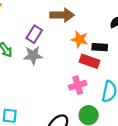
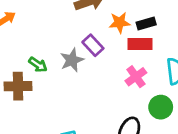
purple rectangle: (34, 34) -> (93, 45), moved, turned -56

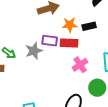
red rectangle: (140, 44) -> (69, 43), moved
purple rectangle: (93, 45) -> (50, 41), turned -42

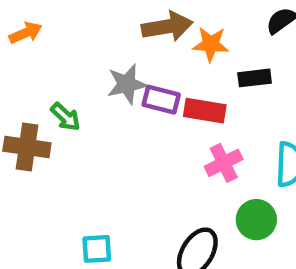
orange star: (70, 25) -> (211, 44), moved
gray star: (34, 51) -> (127, 84), moved

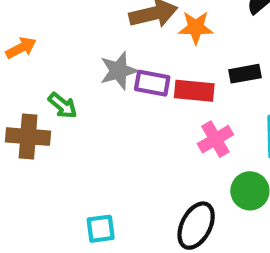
orange arrow: (26, 33) -> (21, 48), moved
black rectangle: (255, 78) -> (245, 74), moved

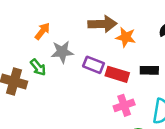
orange arrow: (21, 48) -> (42, 31), moved, turned -36
gray star: (119, 71) -> (62, 52), moved

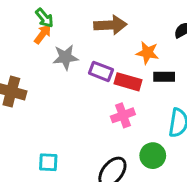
orange star: (126, 37) -> (147, 53), moved
green arrow: (38, 67) -> (44, 18), moved
pink cross: (124, 105) -> (123, 115), moved

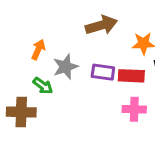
green arrow: (44, 18) -> (43, 86), moved
pink cross: (123, 115) -> (134, 109), turned 35

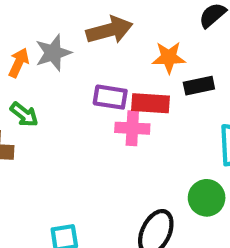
gray star: (65, 67) -> (53, 53), moved
pink cross: (134, 109) -> (132, 128), moved

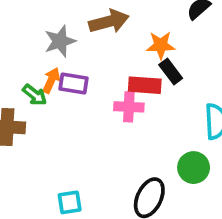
orange arrow: (19, 63) -> (51, 80), moved
black rectangle: (199, 86) -> (171, 71), moved, turned 65
purple rectangle: (110, 97) -> (74, 84), moved

